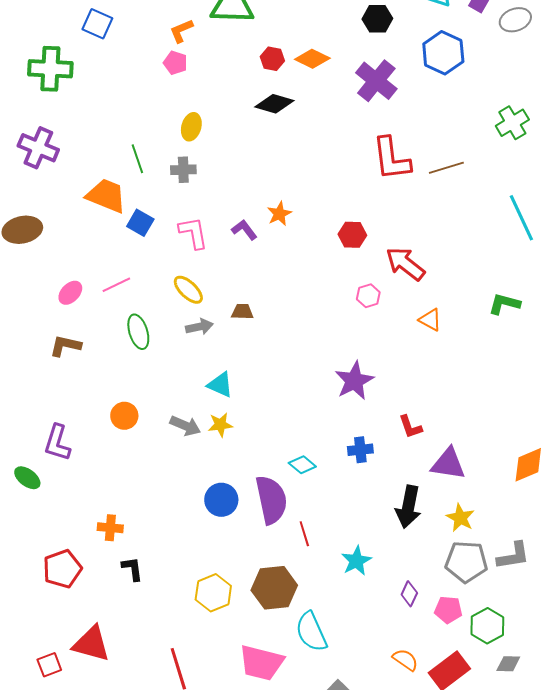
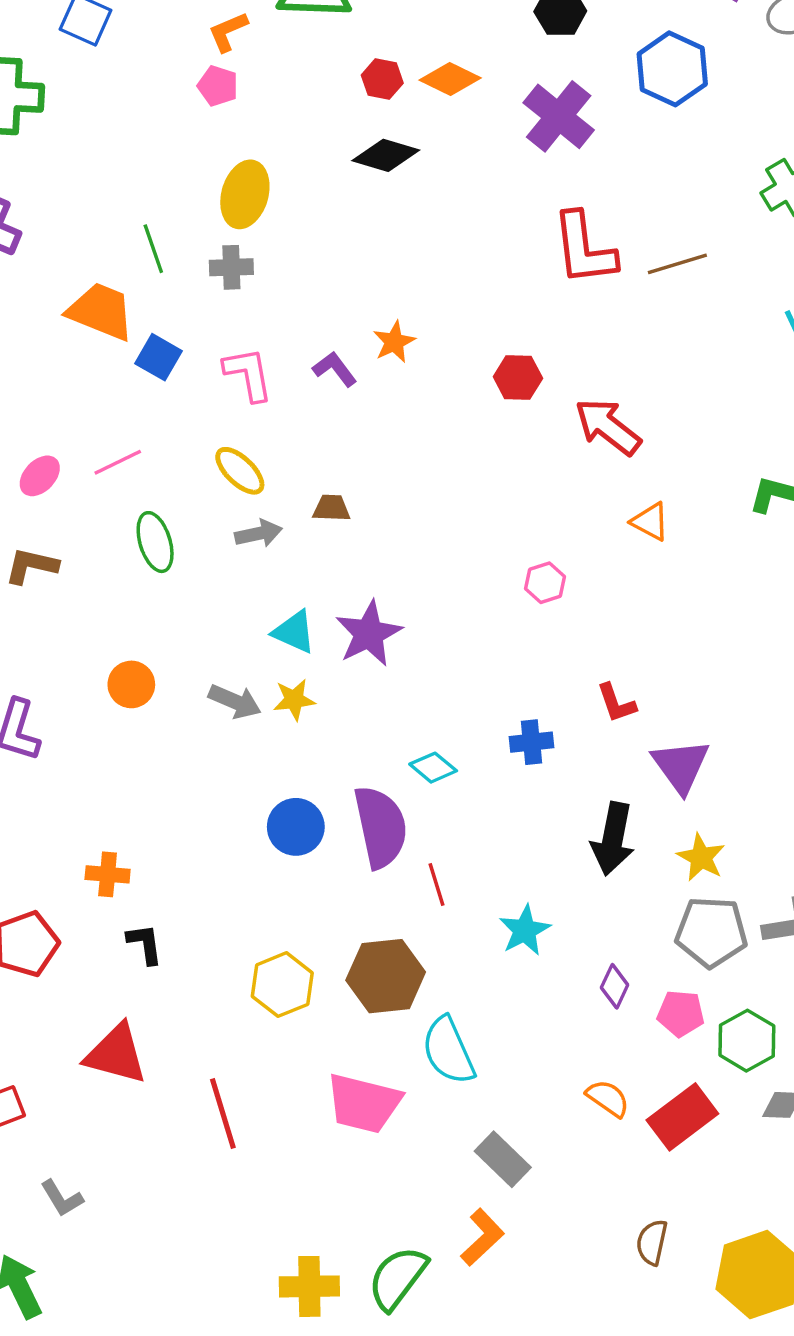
yellow ellipse: (191, 127) -> (245, 194), size x1.4
pink hexagon: (368, 296) -> (545, 583), moved
purple star: (354, 381) -> (369, 634), moved
purple triangle: (448, 464) -> (681, 766), turned 45
red triangle: (91, 644) -> (116, 1054), moved

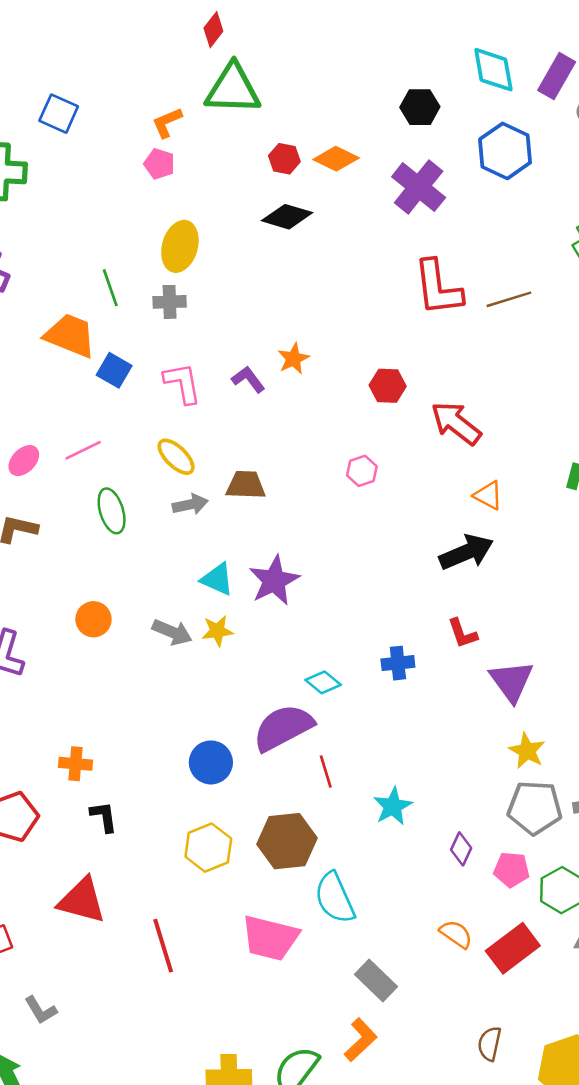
brown trapezoid: (331, 508) -> (246, 485), size x1.4
pink hexagon: (545, 583) -> (362, 471), moved
blue circle: (296, 827) -> (211, 762), moved
purple semicircle: (381, 827) -> (283, 728), turned -106
black arrow: (613, 839) -> (466, 552), moved, turned -124

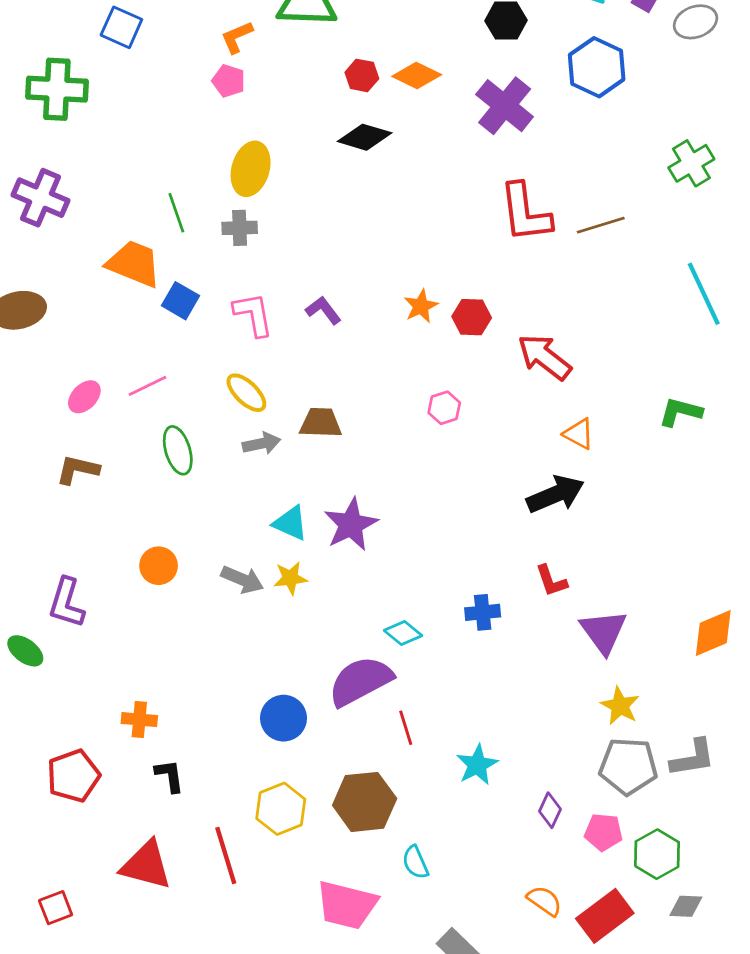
orange star: (293, 359) -> (421, 306), moved
cyan semicircle: (335, 898) -> (415, 862), size x0.6
red line: (163, 946) -> (226, 855), moved

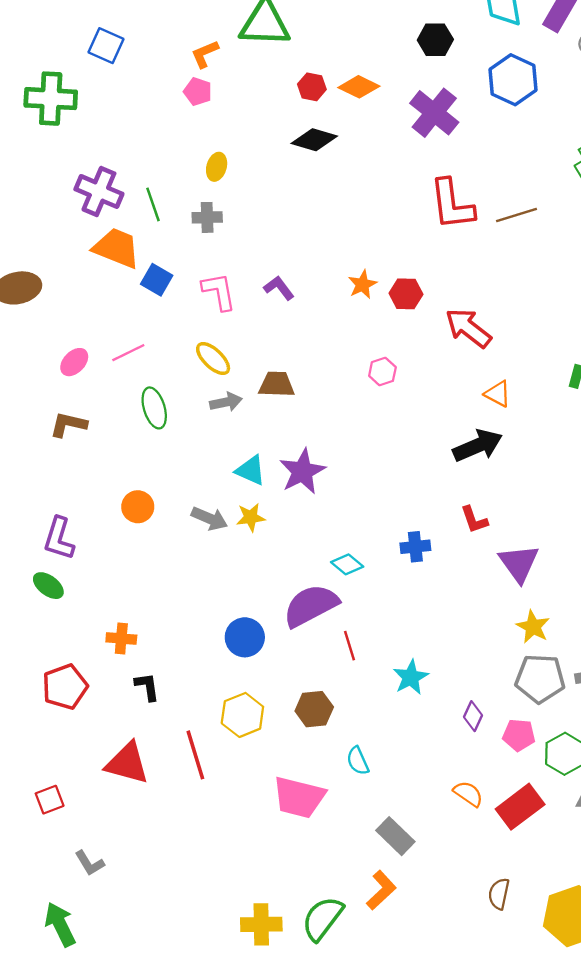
yellow ellipse: (251, 169) -> (217, 167), size x0.6
purple cross: (40, 198) -> (99, 192), moved
green ellipse: (25, 651) -> (48, 586), moved
brown hexagon: (365, 802) -> (314, 709), size x0.7

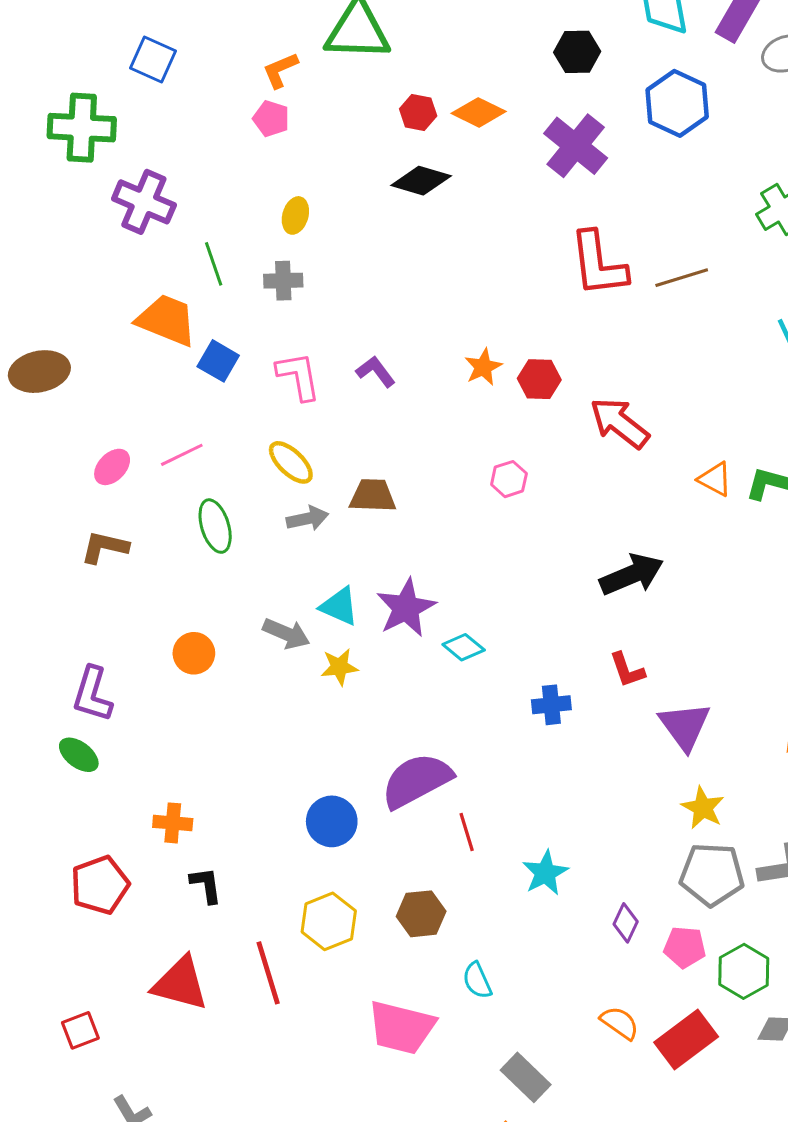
purple cross: (99, 192) -> (144, 202), moved
orange triangle: (498, 394) -> (715, 479), moved
gray arrow: (210, 519) -> (286, 634), moved
cyan diamond: (347, 564) -> (464, 647), moved

